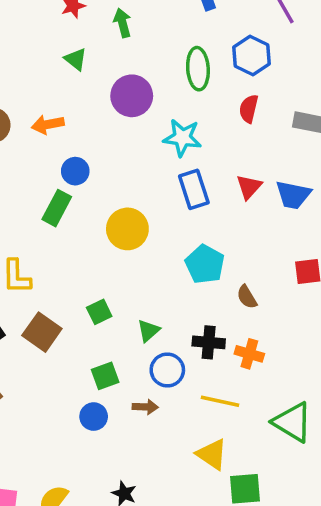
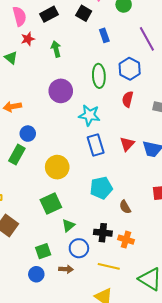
green triangle: (76, 59) -> (11, 58), moved
cyan pentagon: (205, 264) -> (101, 188), turned 30
green square: (99, 312) -> (51, 204), moved, size x1.5

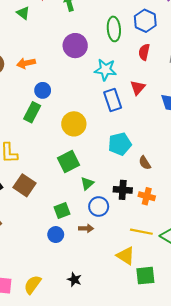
red triangle: (127, 144) -> (138, 88), moved
yellow line: (109, 266) -> (141, 232), moved

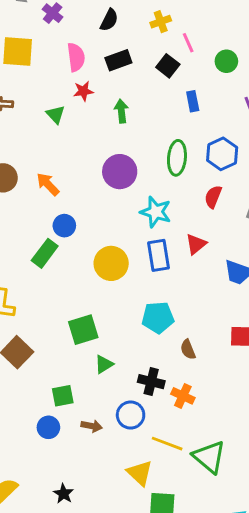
orange arrow: (26, 63) -> (48, 184), turned 48
yellow circle: (74, 124) -> (111, 263), moved
blue circle: (99, 206) -> (131, 415), moved

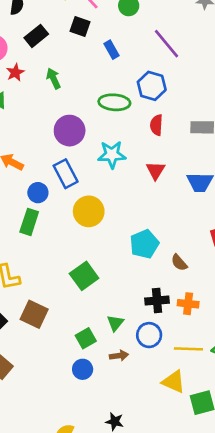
green ellipse: (177, 158) -> (114, 102), turned -72
blue rectangle: (158, 255) -> (66, 174), moved
green triangle: (104, 364) -> (115, 323), moved

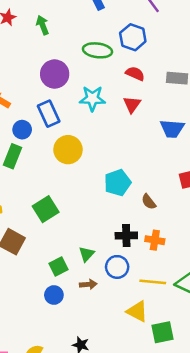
red semicircle: (156, 125) -> (135, 74), turned 108
red triangle: (156, 170) -> (132, 104), moved
green square: (84, 276) -> (46, 209), moved

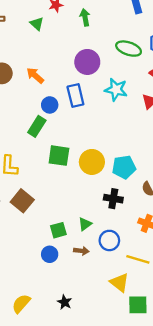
yellow circle: (68, 150) -> (92, 162), moved
green square: (46, 209) -> (59, 156), moved, turned 30
black cross: (126, 236) -> (113, 199), moved

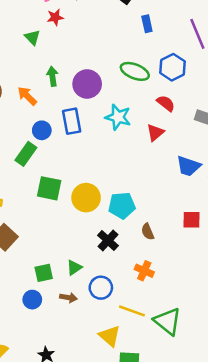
green arrow: (85, 17) -> (52, 76), moved
black cross: (113, 199) -> (108, 240), turned 30

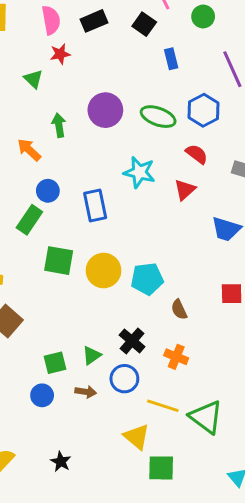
purple circle: (87, 84) -> (105, 110), moved
blue rectangle: (72, 121) -> (95, 206), moved
black cross: (108, 240) -> (132, 341), moved

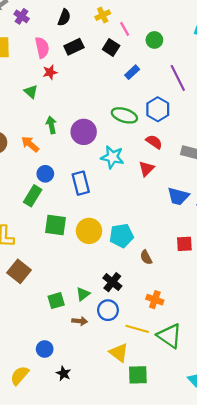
blue rectangle: (171, 59) -> (132, 72), turned 64
purple circle: (105, 110) -> (84, 132), moved
orange cross: (176, 357) -> (155, 300), moved
blue circle: (42, 395) -> (45, 349), moved

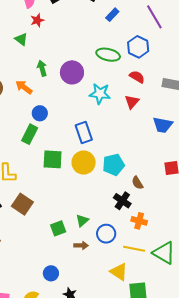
blue rectangle: (81, 183) -> (84, 133), moved
black cross: (112, 282) -> (122, 201), moved
orange cross: (155, 300) -> (139, 221), moved

